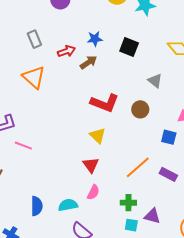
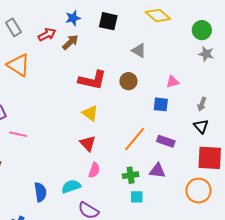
purple triangle: (152, 216) -> (157, 171), moved

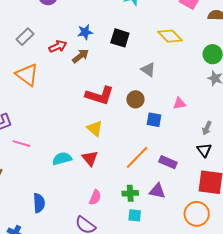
gray rectangle: (13, 27) -> (25, 37), turned 72
blue square: (161, 104) -> (154, 120), moved
pink semicircle: (94, 170) -> (95, 197), moved
cyan semicircle: (71, 186) -> (62, 159), moved

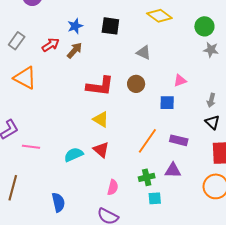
blue square: (154, 120) -> (167, 103), moved

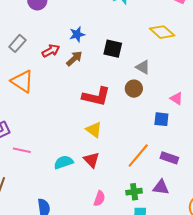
black square: (110, 26) -> (113, 49), moved
pink triangle: (180, 81) -> (176, 98), turned 48
brown circle: (136, 84) -> (134, 89), moved

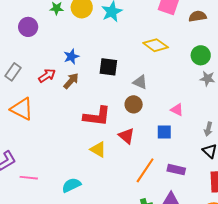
red triangle: (91, 160) -> (126, 136), moved

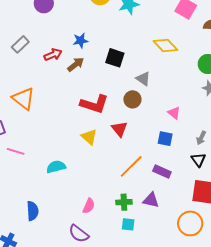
orange triangle: (22, 109) -> (23, 99), moved
blue square: (164, 132) -> (165, 139), moved

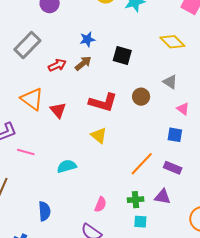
gray rectangle: (20, 44) -> (27, 45), size x1.5
red arrow: (53, 55) -> (57, 65), moved
gray triangle: (143, 79) -> (170, 82), moved
red triangle: (119, 129) -> (58, 110), moved

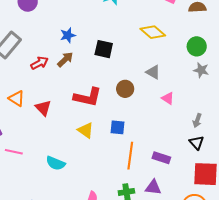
orange triangle: (32, 99) -> (17, 98), size x0.7
blue square: (175, 135) -> (117, 127), moved
orange line: (142, 164) -> (130, 156), turned -32
cyan semicircle: (67, 166) -> (56, 163), turned -138

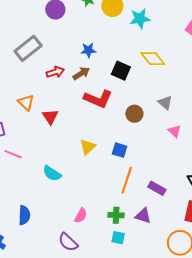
yellow diamond: (153, 32) -> (153, 59), moved
red L-shape: (88, 97) -> (98, 99), moved
yellow triangle: (86, 130) -> (88, 147), turned 30

